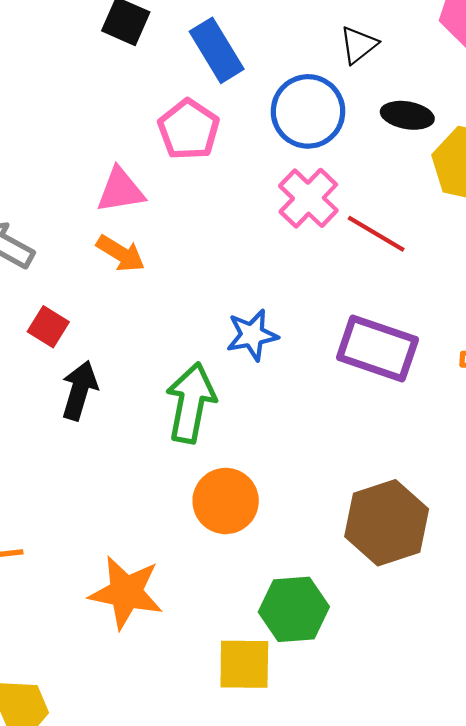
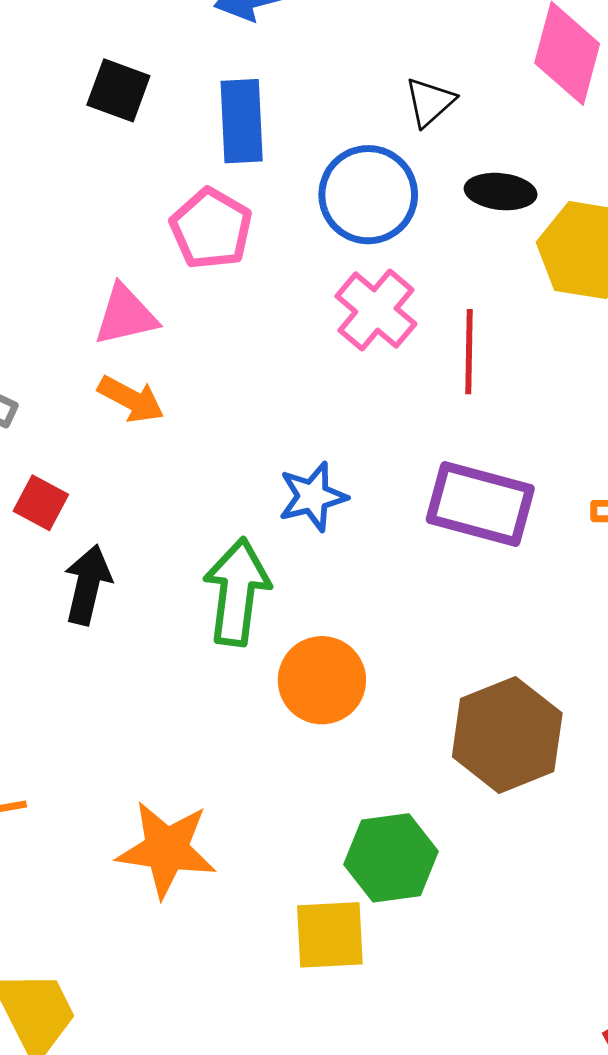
blue rectangle: (217, 50) -> (242, 121), turned 32
red line: (376, 234) -> (469, 352), turned 64
orange circle: (226, 501) -> (322, 680), moved

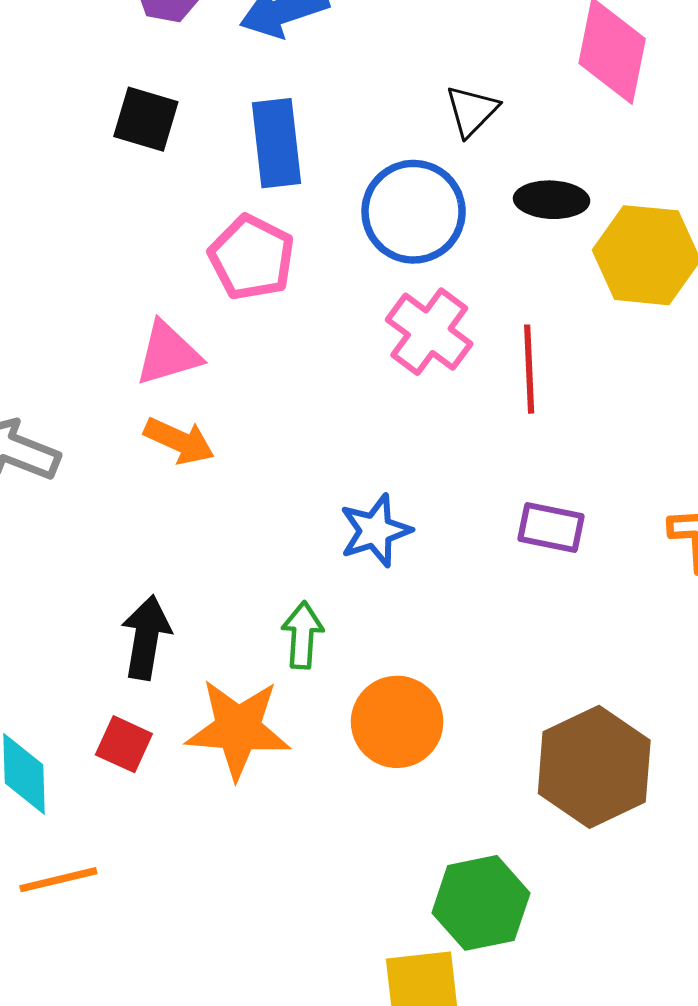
red square: (41, 503) -> (124, 744), moved
purple rectangle: (480, 504) -> (551, 527), size x0.6
green arrow: (237, 592) -> (302, 635), size x0.6
orange star: (166, 849) -> (238, 729), moved

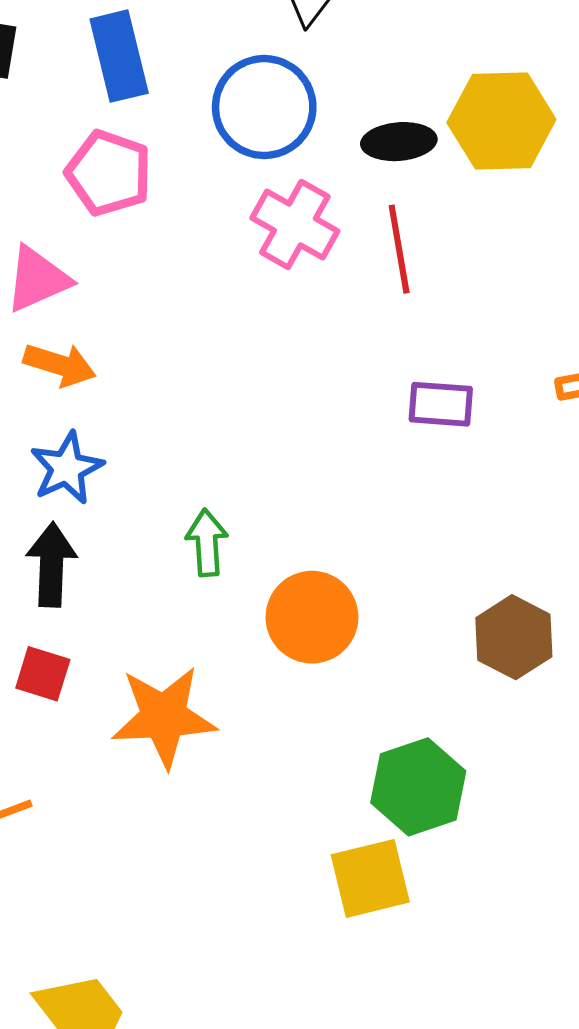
black ellipse: (552, 200) -> (399, 142), moved
blue star: (375, 531) -> (67, 468), moved
orange star: (238, 729) -> (164, 717), moved
brown hexagon: (594, 767) -> (514, 637), size x0.7

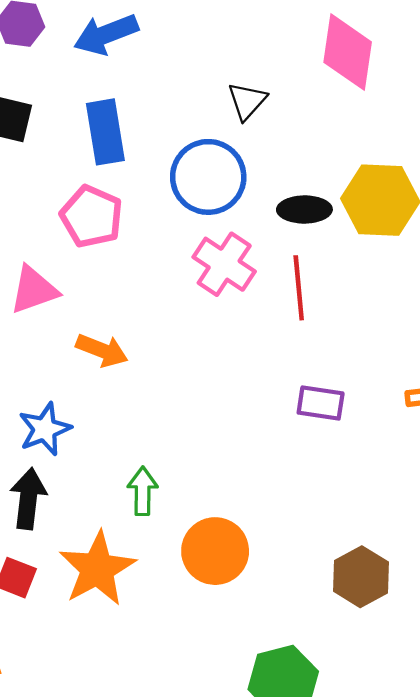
orange arrow: (60, 365) -> (102, 350), moved
orange star: (164, 717) -> (97, 569), moved, turned -30

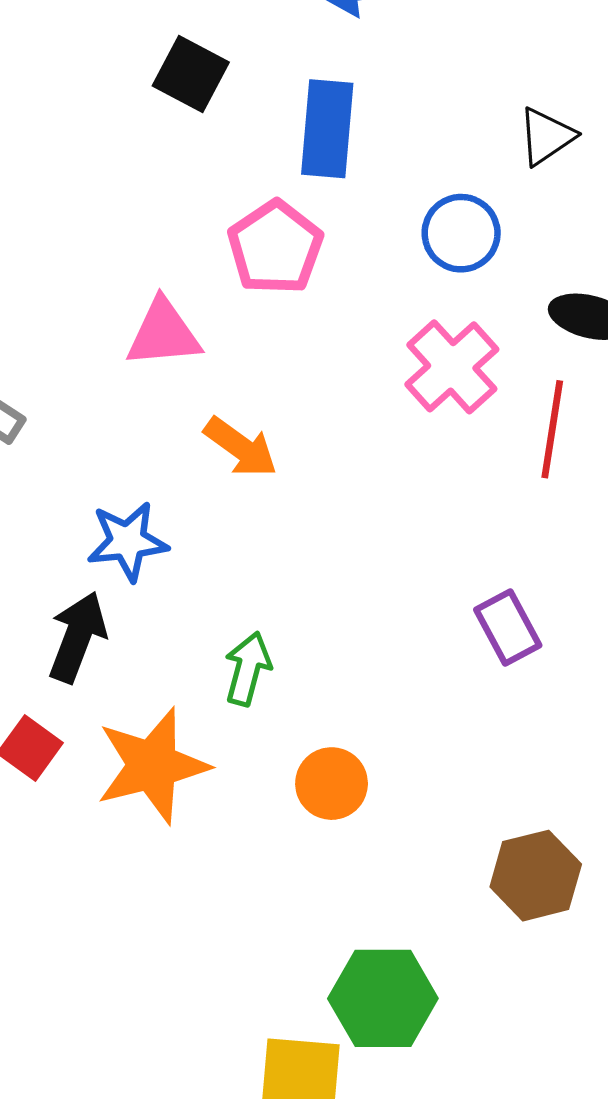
blue circle: (208, 177) -> (461, 233), size x0.7
purple rectangle: (321, 403) -> (508, 628), moved, turned 39
orange circle: (215, 551) -> (332, 784), size x0.7

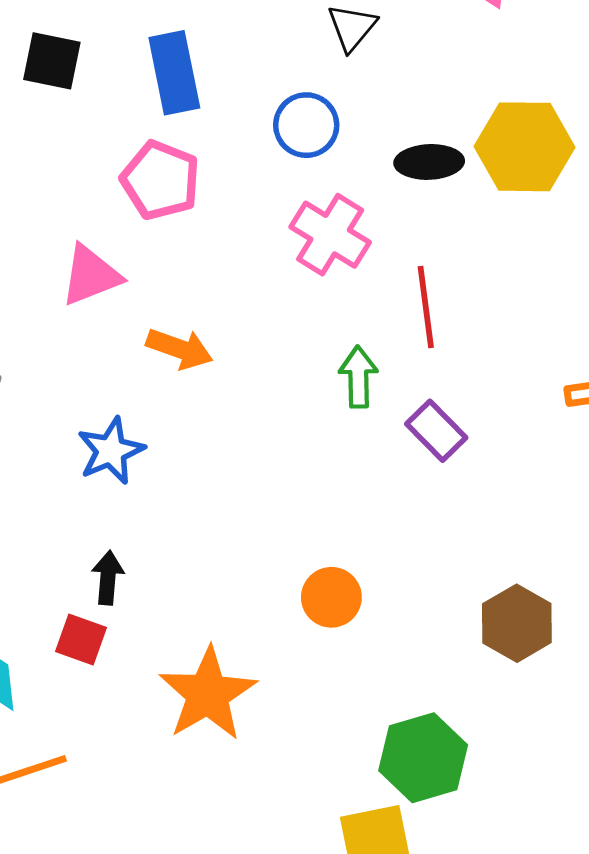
red line: (552, 429) -> (426, 307), moved
black arrow: (77, 637) -> (108, 578), moved, size x0.7
green arrow: (248, 669) -> (358, 377), moved
orange star: (152, 765) -> (208, 694), moved

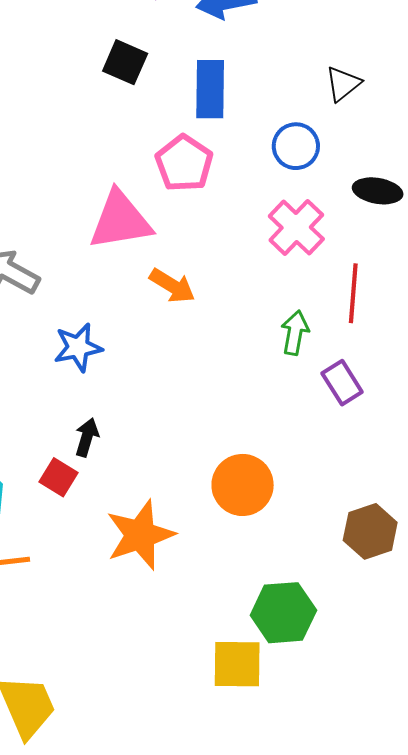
pink triangle: (91, 275) -> (120, 220), size x1.4
blue star: (111, 451) -> (78, 347), moved
orange circle: (331, 597) -> (243, 485), size x1.4

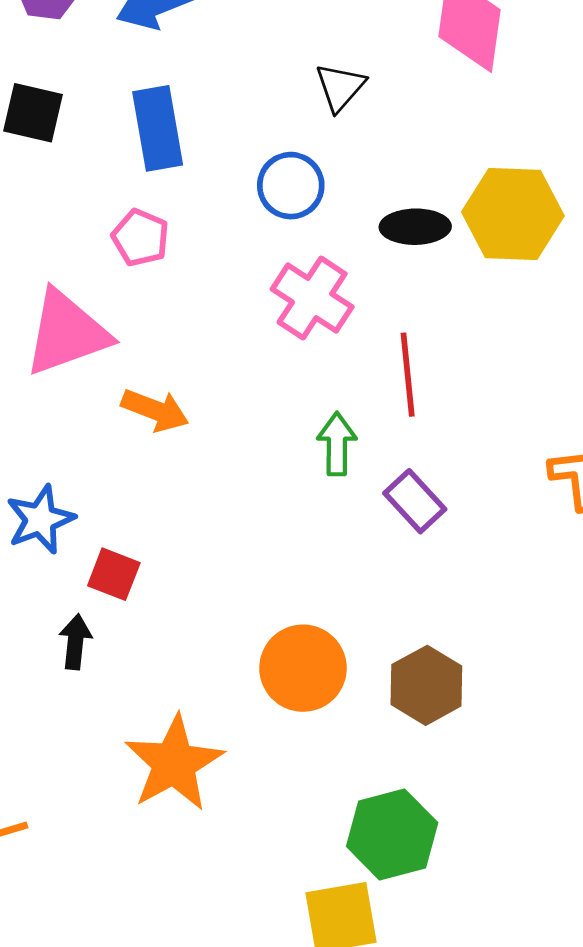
pink pentagon: (184, 163) -> (140, 238), size x0.7
red square: (59, 477) -> (114, 574), moved
brown hexagon: (370, 531) -> (426, 685), moved

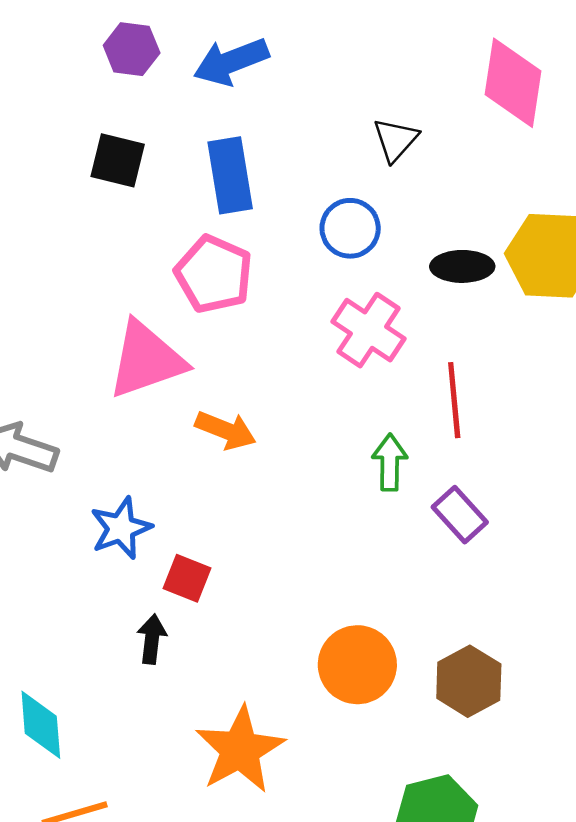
pink pentagon: (140, 238) -> (214, 274), size x1.5

